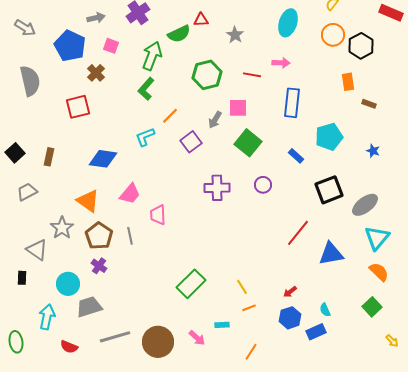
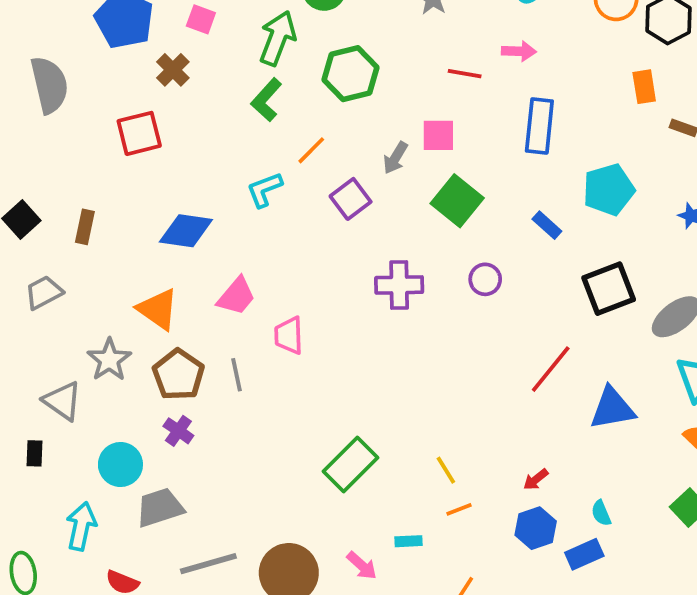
green hexagon: (207, 75) -> (351, 74), moved

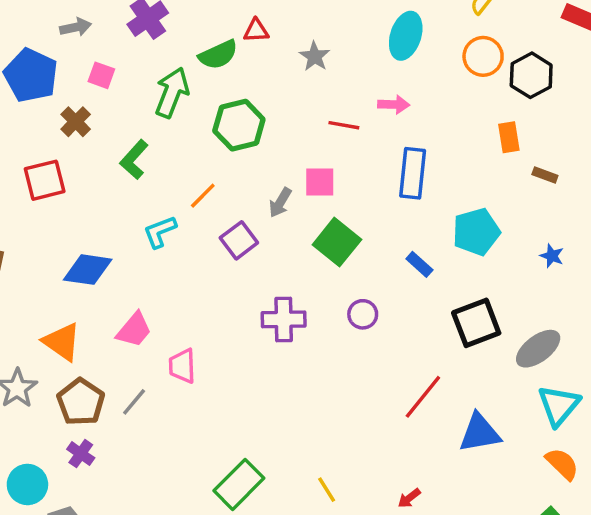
green L-shape: (266, 100) -> (134, 160), moved
gray line: (236, 375) -> (134, 402), turned 52

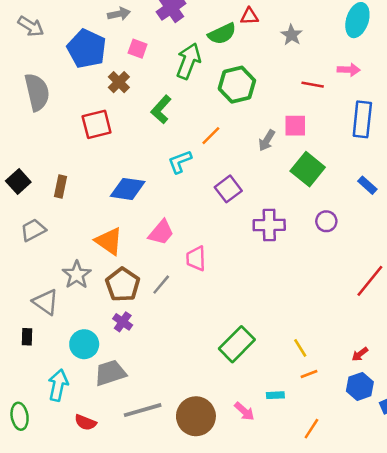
purple square: (239, 240) -> (228, 189), moved

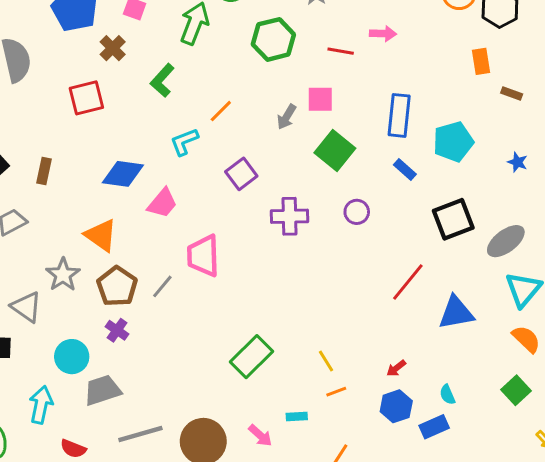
green hexagon: (237, 85) -> (273, 39), moved
blue rectangle: (362, 119) -> (399, 115), moved
pink trapezoid: (161, 232) -> (162, 203), moved
pink trapezoid: (196, 259) -> (203, 256), size x1.4

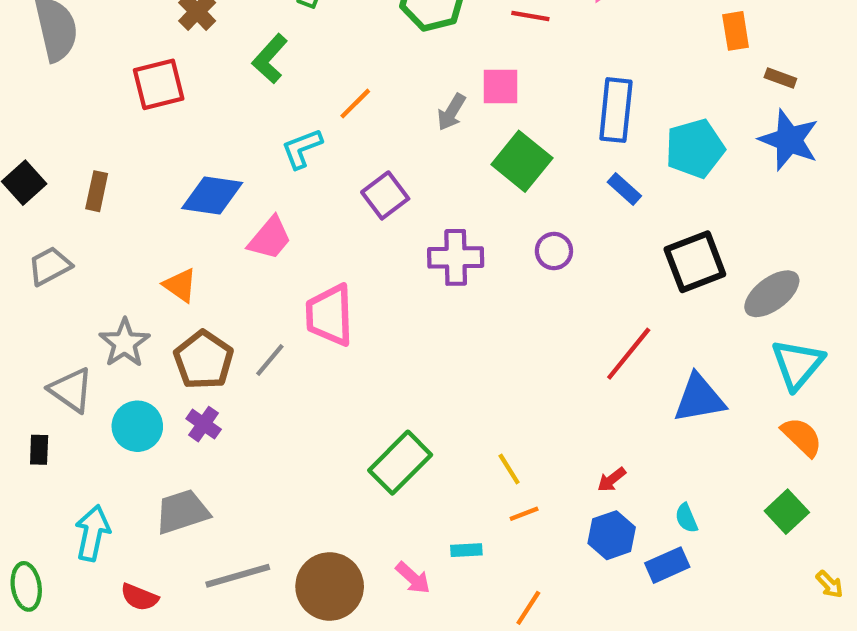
blue star: (518, 162) -> (789, 140), moved, size x2.0
orange triangle: (101, 235) -> (180, 285), size x0.7
cyan circle: (72, 357) -> (137, 426), moved

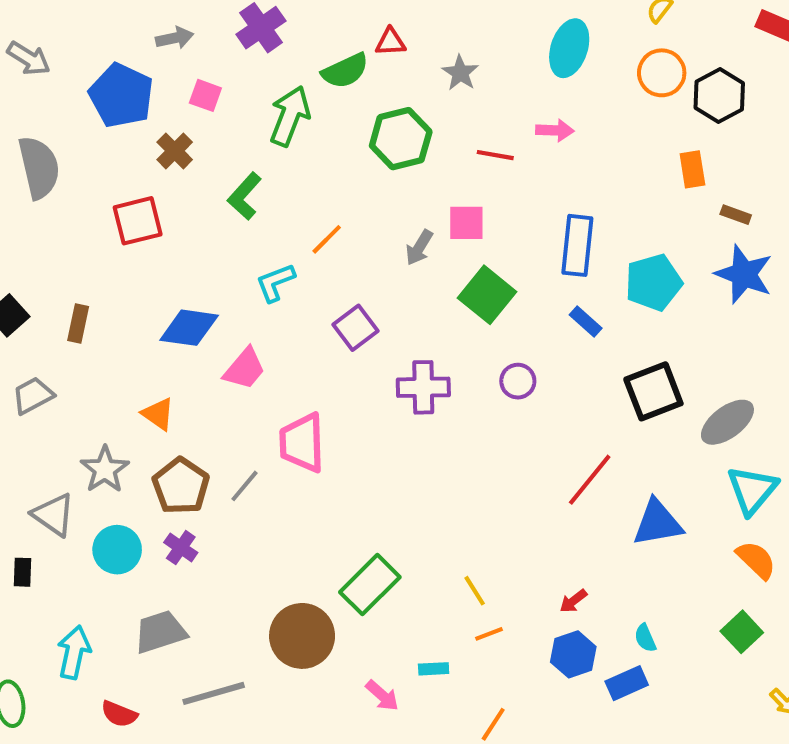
brown circle: (330, 586) -> (302, 636), moved

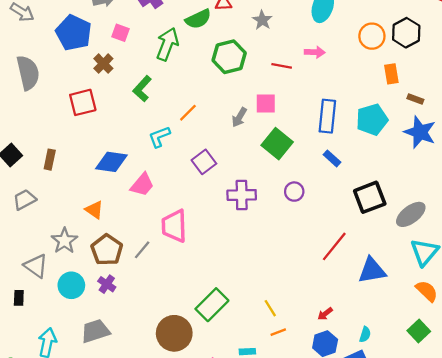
orange circle: (662, 73) -> (372, 36), moved
cyan pentagon: (653, 282) -> (372, 120), moved
cyan semicircle: (645, 638) -> (365, 334), turned -140

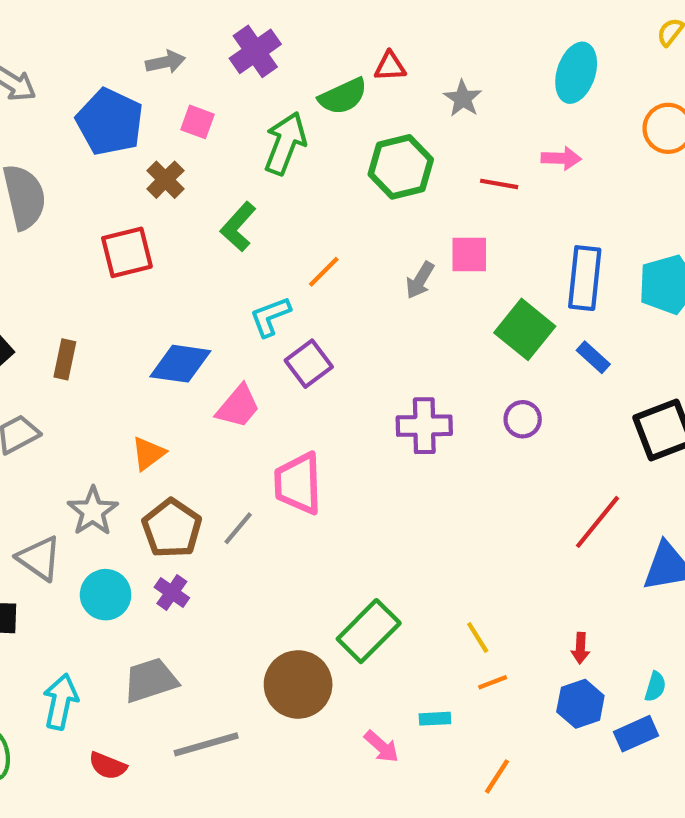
green square: (277, 144) -> (525, 329), moved
purple square: (204, 162) -> (309, 364), moved
orange triangle: (94, 210) -> (148, 453), turned 48
red arrow: (325, 314) -> (580, 648), turned -49

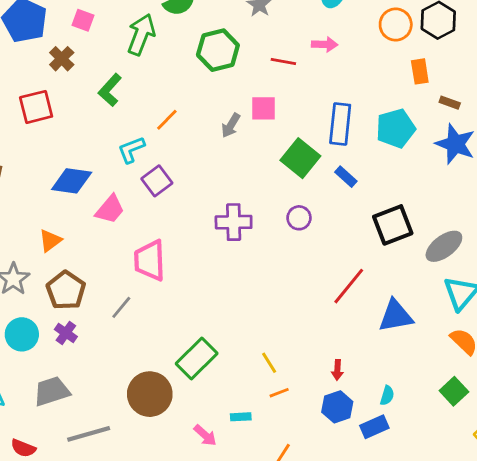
gray line: (238, 528) -> (121, 307), moved

